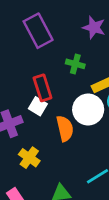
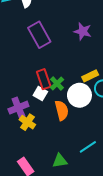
green cross: (75, 64) -> (57, 83), moved, turned 32
yellow cross: (29, 158) -> (27, 122), moved

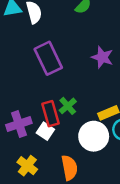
green cross: (57, 83) -> (68, 106), moved
purple cross: (18, 108) -> (19, 124), moved
orange semicircle: (62, 110) -> (69, 168), moved

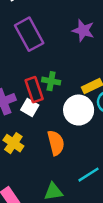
green cross: (68, 106) -> (51, 81), turned -36

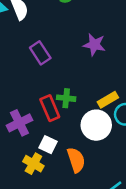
purple rectangle: (29, 34) -> (40, 53), size x0.7
white square: (30, 107) -> (48, 145), moved

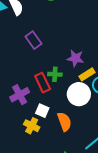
purple star: (94, 45) -> (75, 58), moved

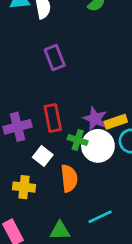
purple star: (75, 58) -> (95, 119), moved
green cross: (55, 74) -> (78, 140), moved
yellow cross: (32, 126) -> (24, 187), moved, turned -35

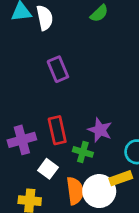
yellow rectangle: (116, 122) -> (121, 178), moved
white circle: (98, 146) -> (99, 191), moved

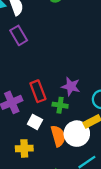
purple rectangle: (58, 69) -> (19, 35), moved

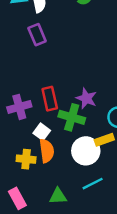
green cross: (60, 105) -> (72, 117), size x1.5
orange semicircle: (58, 136) -> (47, 151), moved

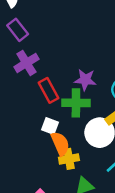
purple cross: (19, 107) -> (26, 63), moved
yellow cross: (26, 159) -> (69, 159), moved

